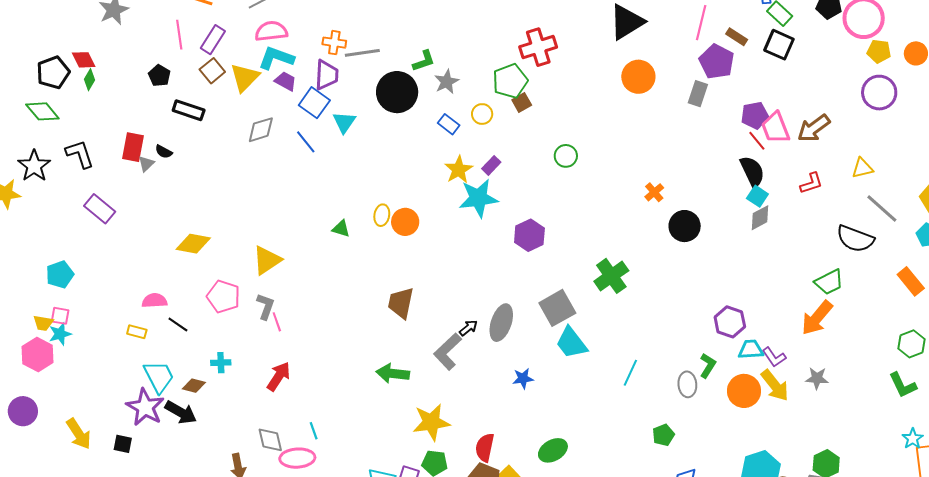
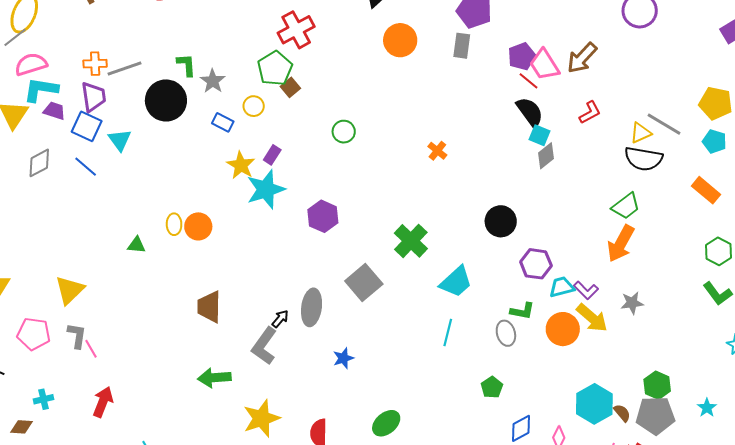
green L-shape: (424, 61) -> (186, 65), turned -65
yellow triangle: (862, 168) -> (641, 133), moved
black circle: (685, 226) -> (501, 221), moved
cyan trapezoid: (571, 343) -> (456, 282), moved, turned -84
green L-shape: (708, 366) -> (522, 311), turned 80

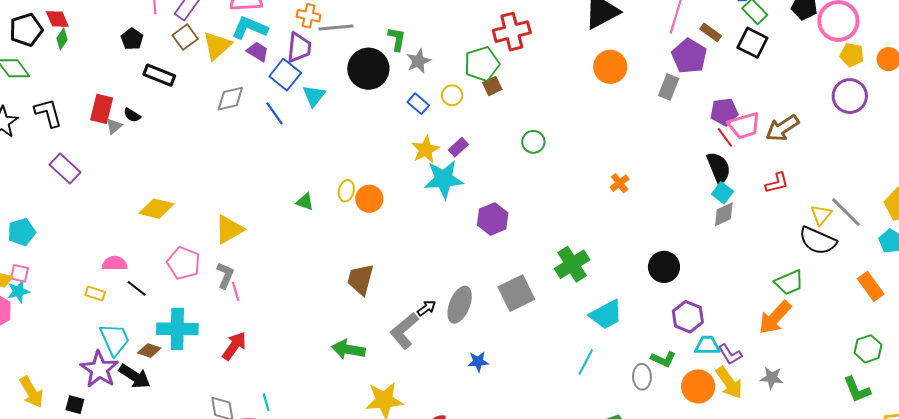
pink trapezoid: (544, 65) -> (744, 125), turned -88
yellow triangle: (641, 133) -> (821, 215), turned -40
cyan cross: (44, 399) -> (177, 329), size x2.0

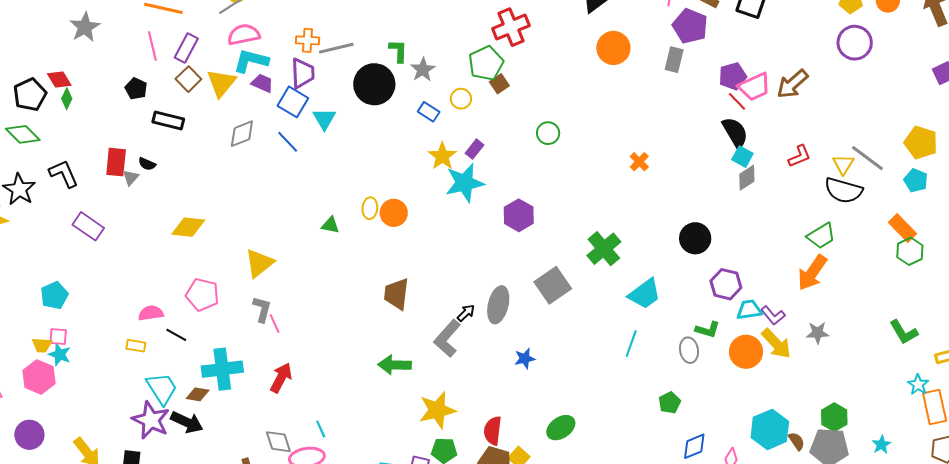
red L-shape: (777, 183) -> (799, 156), moved
yellow diamond: (156, 209) -> (188, 227), moved
pink pentagon: (184, 263) -> (202, 295), moved
cyan star: (18, 291) -> (60, 355), turned -30
green hexagon: (868, 349) -> (910, 251), moved

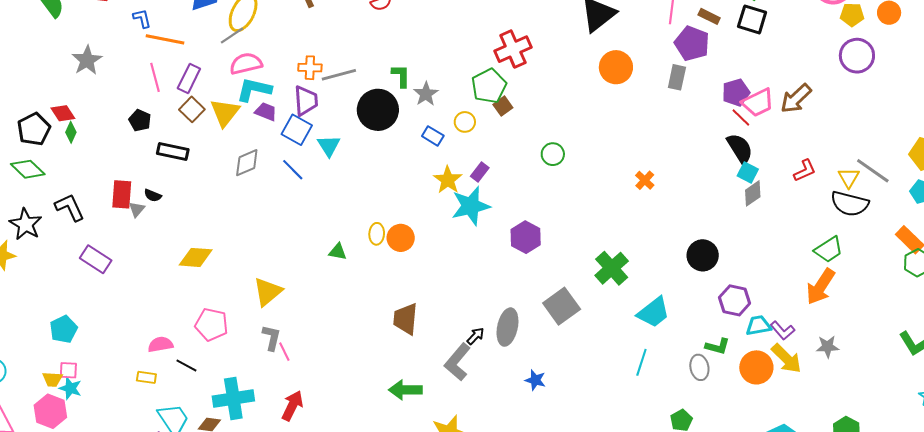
blue star: (525, 359) -> (535, 380), turned 30

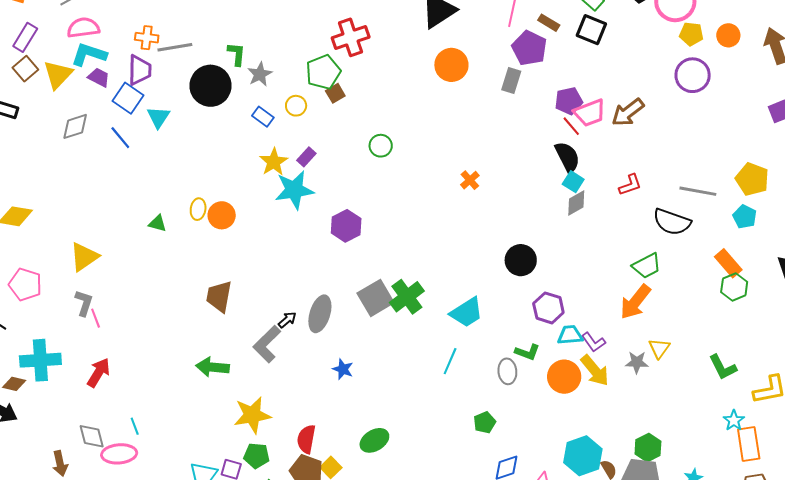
gray line: (873, 171) -> (698, 191), turned -30
yellow triangle: (849, 178) -> (659, 348), moved
green cross: (612, 268) -> (407, 297), moved

